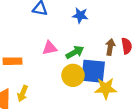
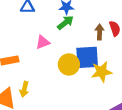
green arrow: (75, 52) -> (65, 23), moved

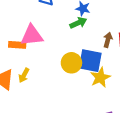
pink triangle: (43, 42) -> (32, 35), moved, size x1.6
yellow star: (102, 72) -> (100, 77), turned -30

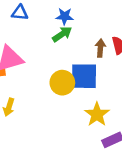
yellow star: (100, 77) -> (97, 114), moved

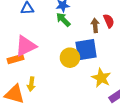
green arrow: (62, 34) -> (63, 20), turned -91

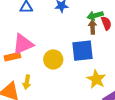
green arrow: (63, 20) -> (95, 16), moved, turned -63
yellow circle: (70, 58) -> (53, 59), moved

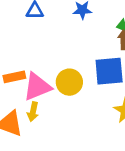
pink triangle: (23, 44) -> (37, 87), moved

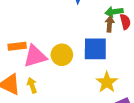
yellow arrow: (33, 112) -> (32, 85), moved, turned 144

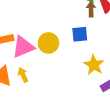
blue square: (95, 49) -> (80, 34), size x0.7

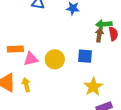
pink triangle: (23, 47) -> (31, 59), size x0.7

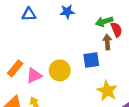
brown arrow: (99, 35) -> (107, 42), moved
orange rectangle: (15, 49) -> (15, 68), turned -35

